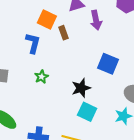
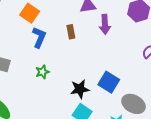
orange square: (47, 19) -> (30, 13), moved
blue square: (108, 64) -> (109, 82), moved

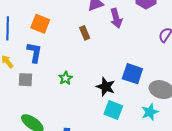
blue L-shape: (39, 37) -> (34, 52), moved
black star: (80, 89) -> (106, 87), turned -30

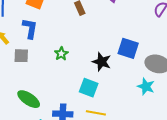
cyan square: (113, 110) -> (89, 88), moved
cyan star: (150, 112) -> (146, 86), turned -30

